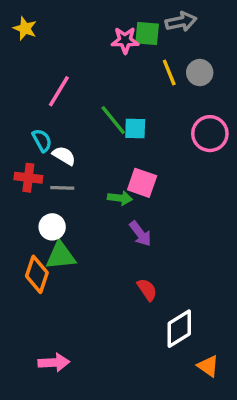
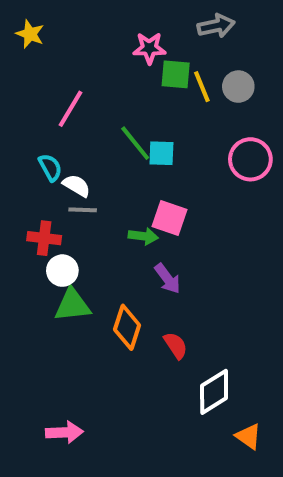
green square: (147, 34) -> (176, 74), moved
red cross: (28, 178) -> (44, 238), moved
gray line: (62, 188) -> (83, 210), moved
orange diamond: (37, 274) -> (127, 327), moved

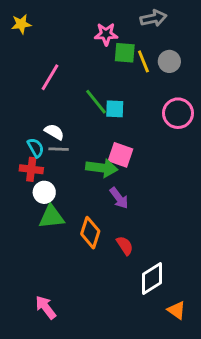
yellow star: (30, 34) -> (21, 24), turned -30
cyan semicircle: (50, 167) -> (36, 148), moved
green arrow: (143, 236) -> (102, 168), size x1.5
pink arrow: (64, 432) -> (46, 307), turned -125

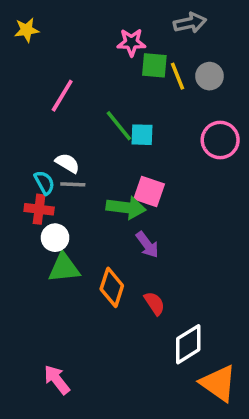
orange triangle: (177, 310) -> (218, 383), size x1.6

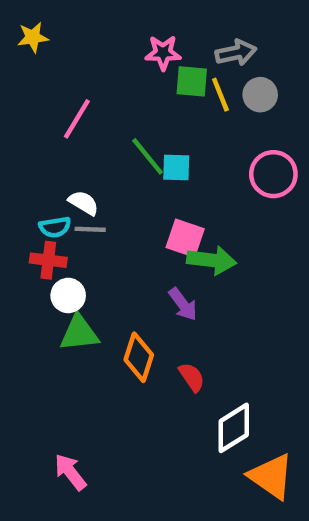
gray arrow: (190, 23) -> (236, 53), moved
cyan semicircle: (44, 183) -> (55, 227), turned 110
green arrow: (126, 207) -> (212, 260), moved

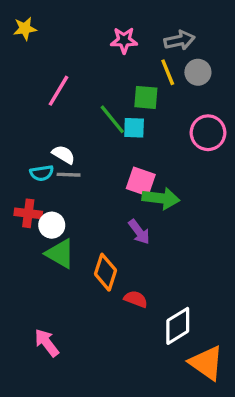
green square: (192, 81) -> (146, 97), moved
red cross: (48, 260) -> (28, 213), moved
green triangle: (79, 333) -> (60, 254), turned 36
red semicircle: (192, 377) -> (136, 299), moved, turned -35
pink arrow: (70, 472) -> (47, 343), moved

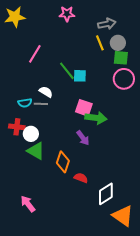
yellow star: (25, 29) -> (15, 17), size x1.5
pink star: (124, 40) -> (67, 14), moved
green square: (146, 97) -> (121, 58), moved
white semicircle: (64, 155) -> (46, 92), moved

